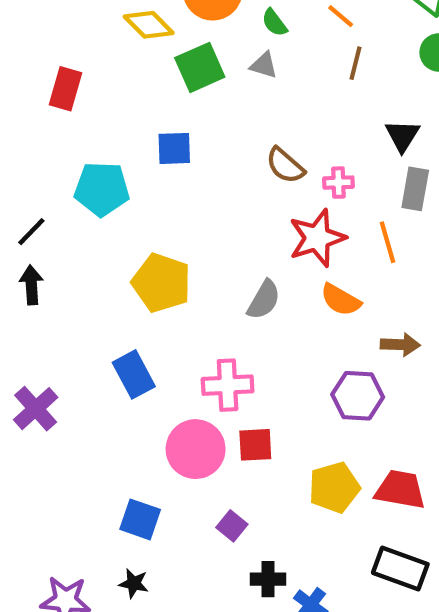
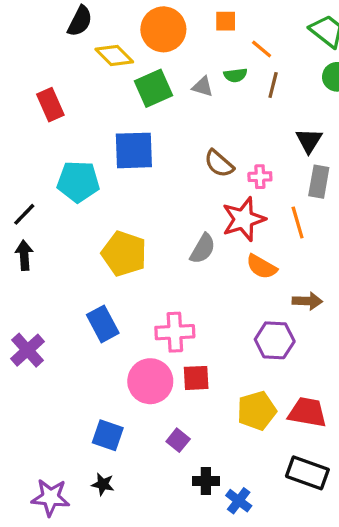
green semicircle: (274, 23) -> (235, 75), moved, turned -60
red rectangle: (65, 89) -> (50, 105), turned -40
blue square: (174, 148) -> (134, 150), size x1.5
gray semicircle: (264, 300) -> (203, 249), moved

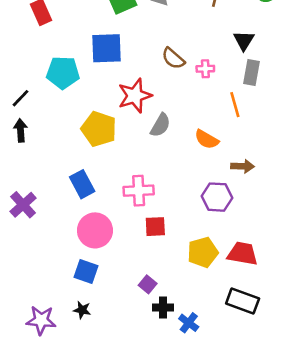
red star: (244, 219) -> (135, 96), moved
pink circle: (150, 381) -> (95, 230), moved
purple square: (178, 440) -> (148, 284), moved

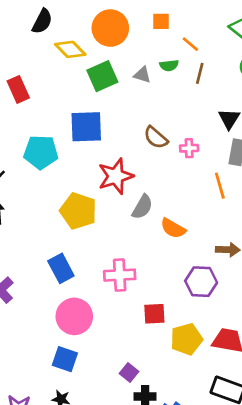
orange semicircle: (207, 139) -> (173, 228), moved
red square: (155, 227) -> (154, 314), moved

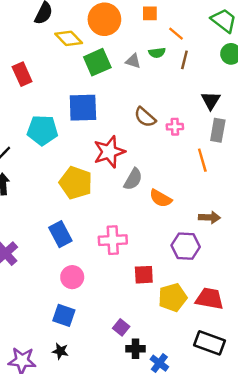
pink circle: (74, 316) -> (72, 277), size x0.7

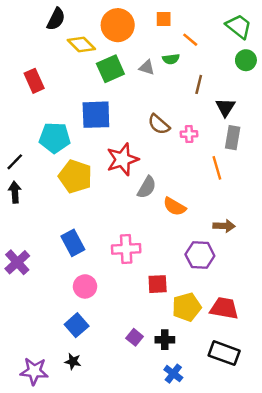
brown line: (184, 60) -> (199, 84), moved
yellow pentagon: (76, 183) -> (75, 176), moved
blue square: (64, 315) -> (77, 325), turned 30
black cross: (135, 349) -> (165, 340), moved

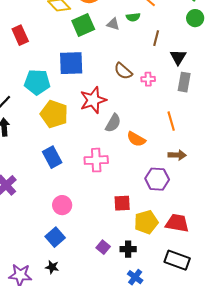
orange line: (217, 168) -> (171, 121), moved
blue rectangle: (73, 243) -> (52, 157), moved
pink cross: (126, 249) -> (96, 160), moved

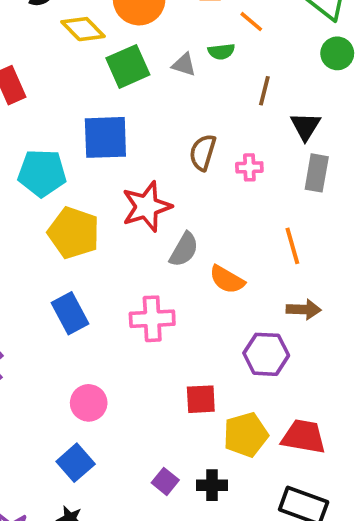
brown semicircle: (123, 71) -> (203, 152), turned 66

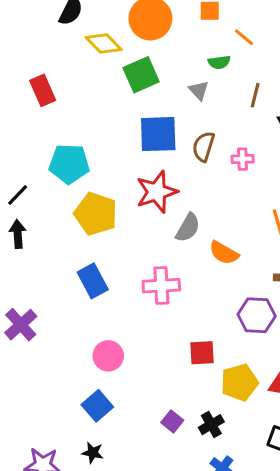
gray triangle: (184, 65) -> (199, 90), moved, turned 30
blue square: (105, 137) -> (158, 134), moved
black cross: (212, 485) -> (211, 425), turned -30

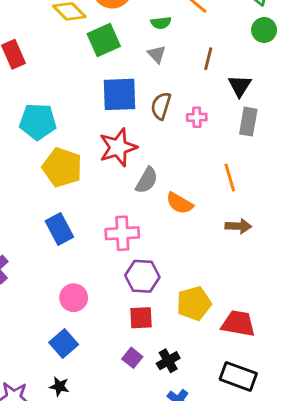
green semicircle: (219, 62) -> (161, 23), moved
purple hexagon: (257, 315) -> (142, 276), moved
red square: (202, 353) -> (141, 318), moved
yellow pentagon: (239, 382) -> (194, 303), moved

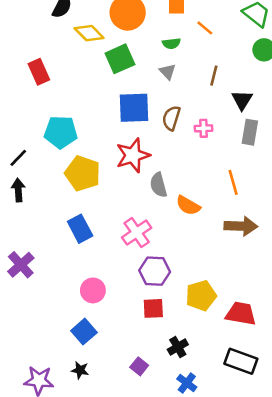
gray semicircle: (147, 180) -> (159, 185), turned 135
brown arrow: (238, 226) -> (241, 226), size x1.4
pink cross: (122, 233) -> (137, 233), turned -32
purple square: (132, 358) -> (139, 366), moved

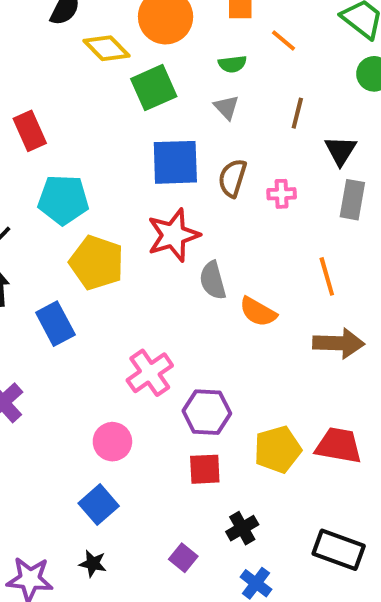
red rectangle: (39, 72) -> (30, 131), moved
blue rectangle: (80, 229) -> (55, 324), moved
pink cross: (137, 233) -> (150, 373), moved
red trapezoid: (241, 314) -> (339, 446), moved

